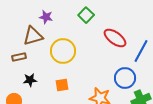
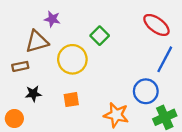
green square: (86, 15) -> (100, 36), moved
red ellipse: (115, 38) -> (156, 25), moved

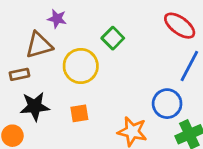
black star: (33, 94) -> (35, 106), size x1.5

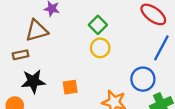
yellow circle: (81, 66) -> (100, 48), moved, size x0.7

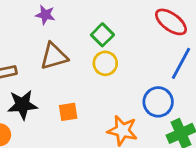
brown triangle: (37, 31) -> (54, 56), moved

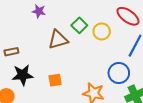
brown triangle: (54, 56) -> (58, 40), moved
yellow circle: (105, 63) -> (102, 31), moved

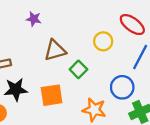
green square: (79, 25) -> (78, 69), moved
orange square: (55, 80) -> (52, 95), size x1.5

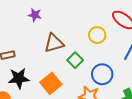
blue circle: (122, 87) -> (102, 74), moved
orange square: (52, 95) -> (51, 83), turned -30

